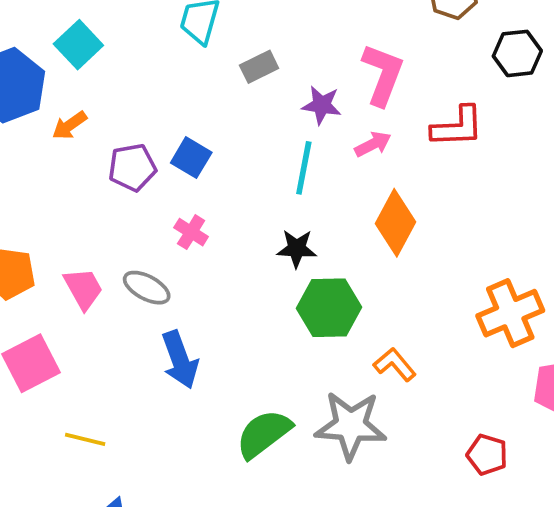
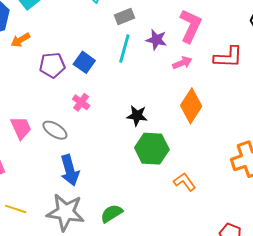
cyan line: (304, 168) -> (124, 49), moved
gray star: (351, 426) -> (66, 212), moved
green semicircle: (264, 434) -> (112, 213), size x0.7

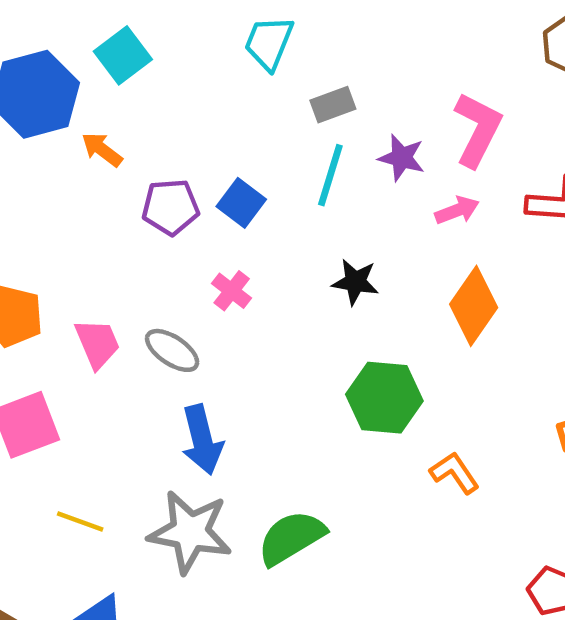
orange arrow: (20, 40) -> (102, 149), turned 66
black star: (137, 116) -> (355, 282), moved
green semicircle: (112, 213) -> (291, 538), size x1.4

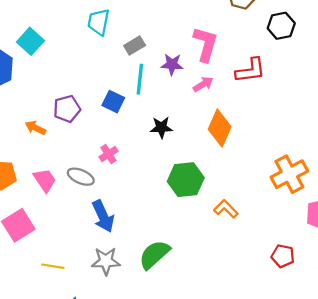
orange arrow: (102, 149) -> (35, 128), moved
blue square: (241, 203) -> (113, 102), moved
pink cross: (232, 291) -> (108, 154), moved, turned 30
gray star: (190, 532) -> (106, 261), size x0.7

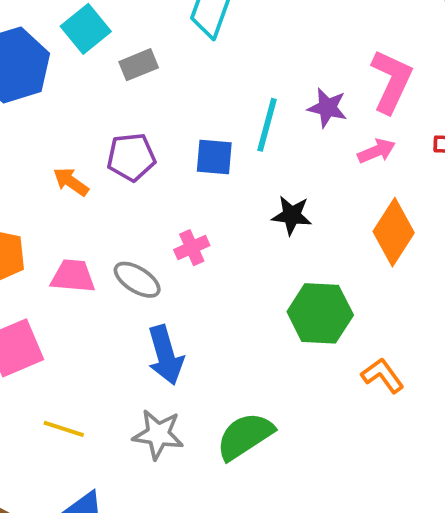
gray rectangle: (135, 45) -> (139, 65), moved
blue square: (113, 102) -> (214, 157), turned -30
pink trapezoid: (45, 180) -> (73, 276), turned -60

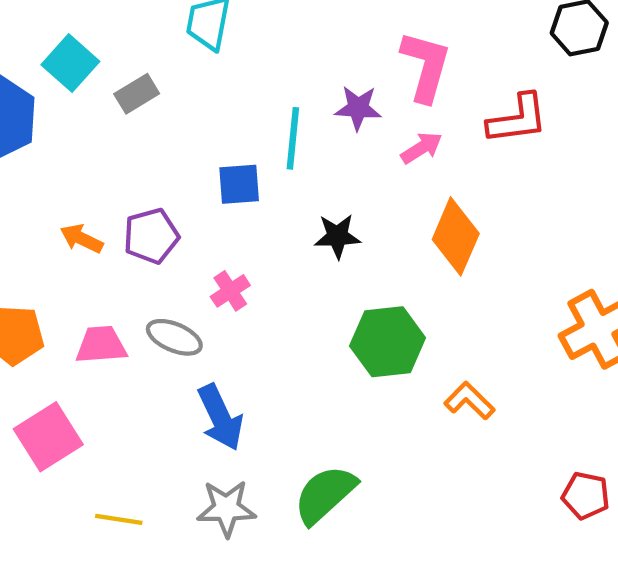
purple pentagon: (131, 157) -> (151, 236), moved

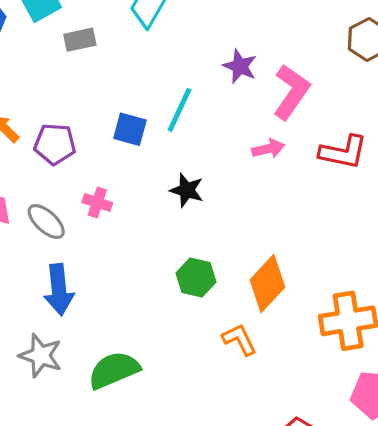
purple star: (358, 108) -> (240, 66), moved
orange diamond: (456, 236) -> (267, 284), moved
pink cross: (230, 291) -> (97, 203), turned 32
green hexagon: (388, 342) -> (196, 278), size x0.7

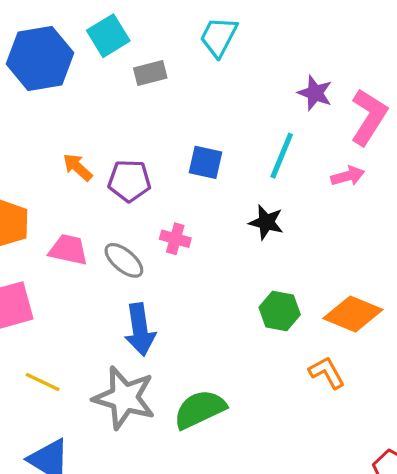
cyan line: (179, 110) -> (282, 156), moved
orange diamond: (267, 284) -> (353, 314), turned 72
gray star: (41, 356) -> (124, 398), size x1.4

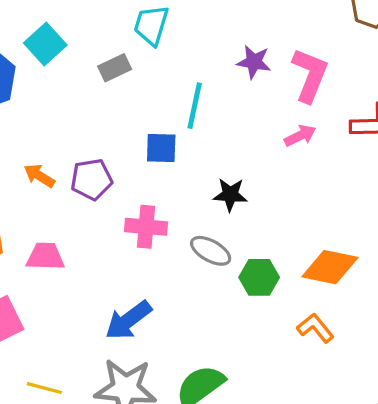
gray rectangle: (150, 73) -> (115, 68), moved
cyan line: (282, 156) -> (195, 106), moved
pink cross: (175, 239) -> (146, 227), size x1.4
gray ellipse: (124, 260) -> (211, 251), moved
blue arrow: (140, 329) -> (128, 320), turned 72

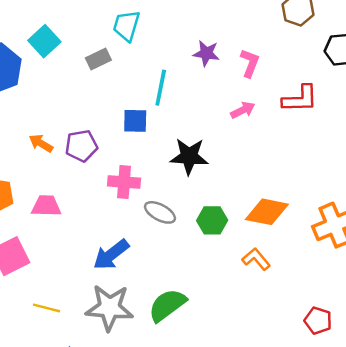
pink L-shape: (310, 75) -> (250, 63), size x0.7
black star: (230, 195) -> (189, 156), size x1.4
gray ellipse: (211, 251) -> (160, 212), moved

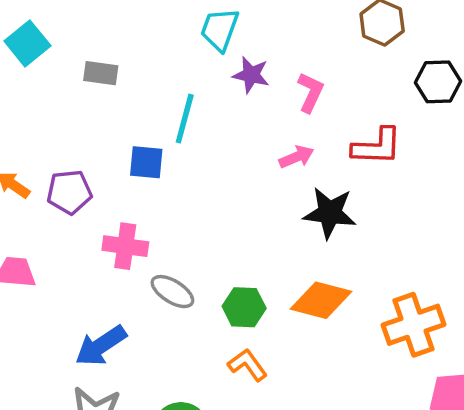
cyan trapezoid: (126, 26) -> (220, 29), moved
gray rectangle: (98, 59) -> (101, 73), turned 30
black star: (189, 156) -> (330, 213), moved
orange L-shape: (256, 259) -> (248, 365), moved

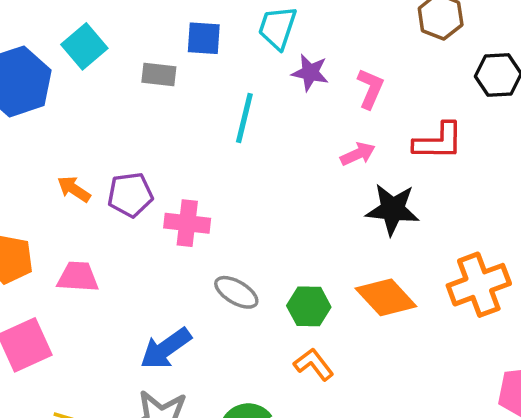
blue square: (146, 162) -> (204, 38), moved
pink cross: (125, 246) -> (187, 223), moved
orange diamond: (321, 300) -> (386, 297), turned 34
orange cross: (414, 325) -> (479, 285), moved

